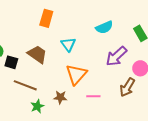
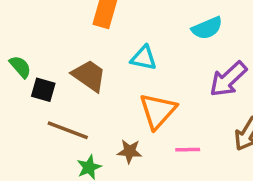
cyan triangle: (68, 44) -> (144, 58), turned -42

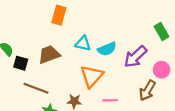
cyan semicircle: (207, 28) -> (107, 49), moved
brown trapezoid: (89, 76) -> (49, 54), turned -55

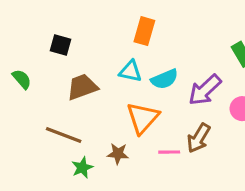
orange rectangle: (59, 15) -> (144, 31), moved
black square: (21, 63) -> (61, 45), moved
brown arrow: (147, 90) -> (199, 138), moved

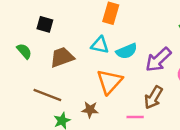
green semicircle: (22, 79) -> (24, 51), moved
pink line: (169, 152) -> (135, 117), moved

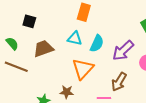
cyan semicircle: (127, 51) -> (97, 44), turned -42
brown line: (47, 95) -> (16, 67), moved

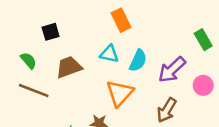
orange rectangle: (84, 12) -> (121, 20), turned -42
black square: (29, 21) -> (51, 32), turned -32

